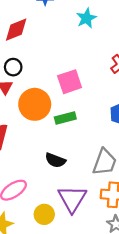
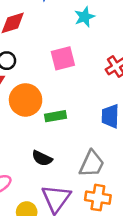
pink square: (70, 82) -> (63, 58), moved

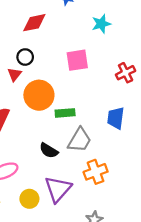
gray trapezoid: (92, 164) -> (80, 140), moved
orange cross: (98, 198) -> (96, 172), moved, turned -35

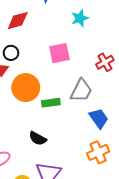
blue trapezoid: (116, 118) -> (99, 118), moved, turned 140
gray trapezoid: (80, 140) -> (81, 91), moved
orange cross: (96, 172) -> (98, 152), moved

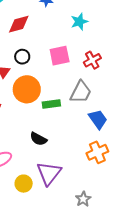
black circle: (11, 53) -> (22, 57), moved
red cross: (105, 62) -> (92, 60), moved

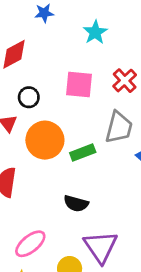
pink square: (60, 56) -> (79, 84), turned 30

